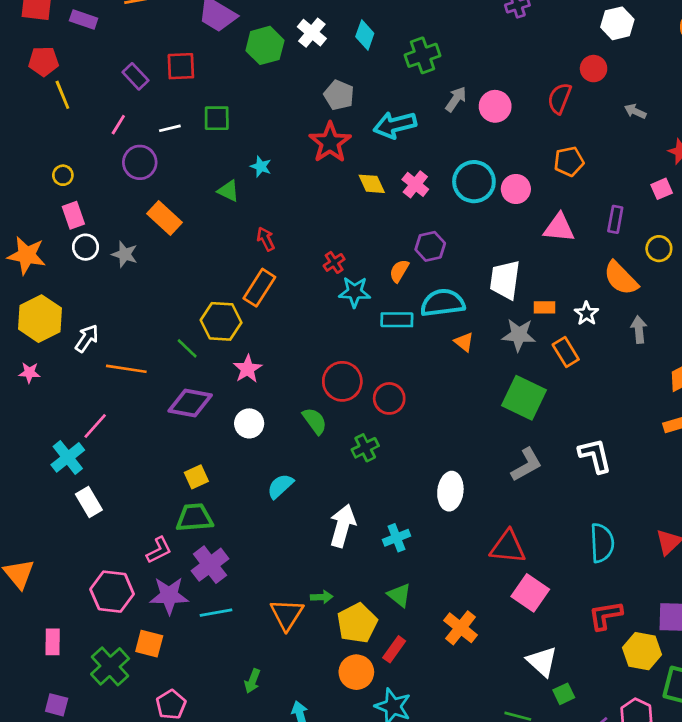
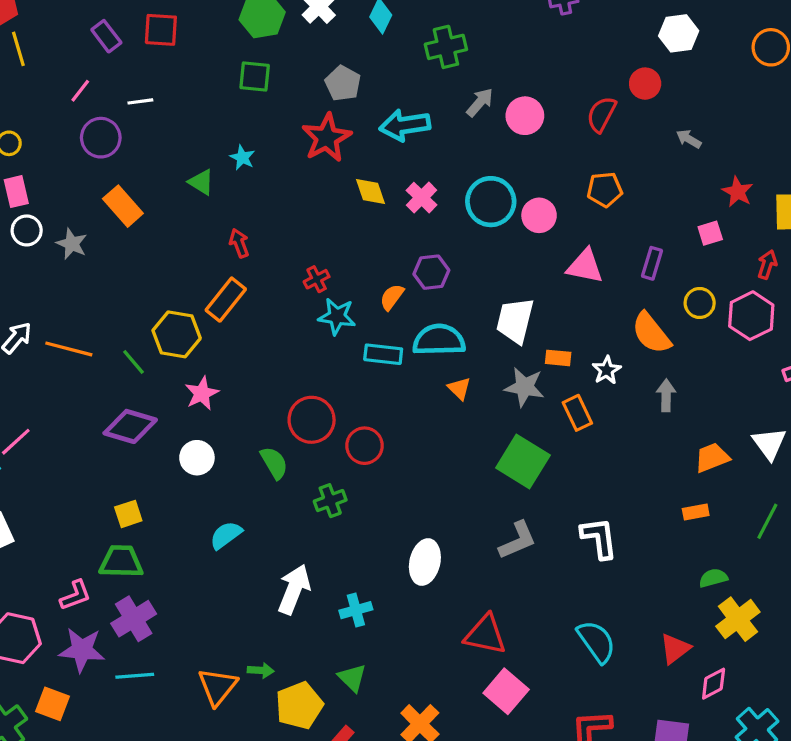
green square: (217, 118) -> (255, 76), moved
orange line: (126, 369) -> (69, 349), moved
cyan semicircle: (602, 543) -> (596, 642), turned -39

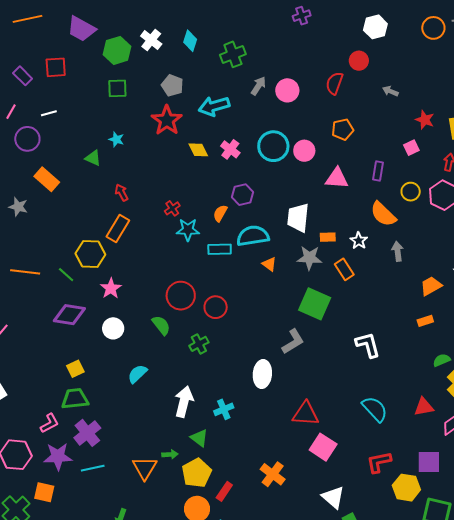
gray L-shape: (518, 540) -> (293, 342), moved
red triangle: (675, 649) -> (424, 407), turned 35
green triangle: (352, 678) -> (199, 438), moved

